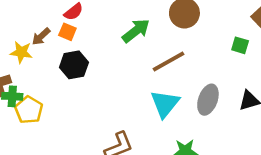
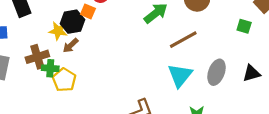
orange square: (67, 32) -> (88, 11), moved
brown arrow: (41, 36) -> (71, 46), moved
black hexagon: (74, 65) -> (72, 22), moved

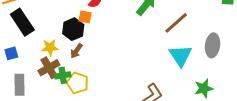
yellow star: (58, 31) -> (50, 48), moved

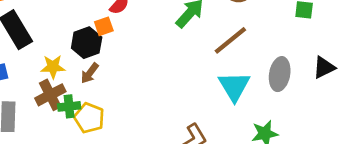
orange square: (85, 17) -> (104, 26), turned -32

